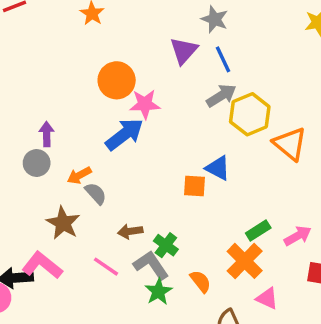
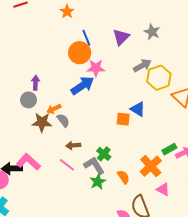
gray star: (215, 19) -> (152, 32), moved
blue line: (223, 59) -> (86, 38), moved
brown star: (63, 223) -> (42, 122), moved, turned -30
brown arrow: (130, 231) -> (73, 145), moved
green rectangle: (258, 231) -> (169, 149), moved

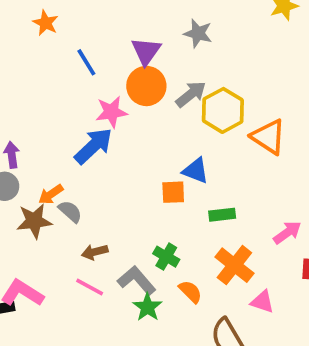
orange circle: (80, 53) -> (146, 86), moved
green rectangle: (169, 149) -> (222, 215), moved, turned 32
green cross: (104, 154) -> (166, 257), moved

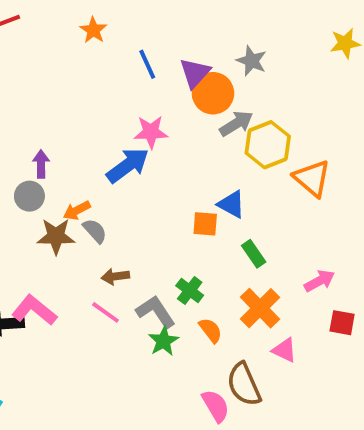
blue line: (86, 62) -> (147, 64), moved
orange circle: (146, 86) -> (213, 93), moved
green rectangle: (222, 215) -> (254, 254), turned 55

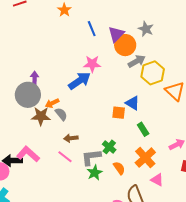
gray circle: (29, 196) -> (28, 95), size x1.6
gray L-shape: (156, 312) -> (91, 157), turned -65

